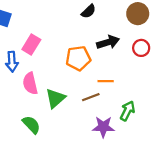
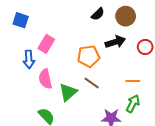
brown circle: (138, 14) -> (126, 16), moved
orange line: (106, 81) -> (133, 81), moved
brown line: (91, 97) -> (92, 83), moved, turned 56

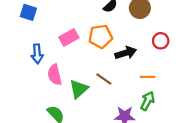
black arrow: (115, 42) -> (126, 53), moved
pink rectangle: (46, 44) -> (69, 38), moved, turned 30
orange pentagon: (89, 56) -> (101, 36), moved

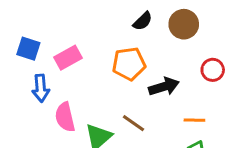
blue square: (28, 12) -> (28, 49), moved
pink rectangle: (69, 38) -> (68, 58), moved

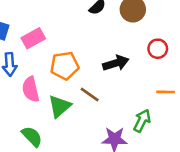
orange pentagon: (129, 64) -> (65, 66), moved
orange line: (194, 120) -> (166, 92), moved

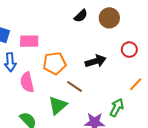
pink rectangle: (33, 38) -> (29, 41), turned 30
orange line: (166, 92) -> (136, 84), turned -48
green triangle: (59, 106) -> (58, 105), moved

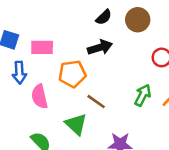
black arrow: (96, 61) -> (100, 47), moved
green triangle: (58, 105) -> (76, 124), turned -36
green arrow: (117, 108) -> (143, 95), moved

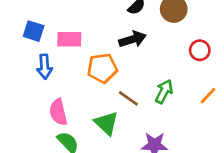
green arrow: (143, 95) -> (164, 91), moved
pink semicircle: (40, 96) -> (58, 112), moved

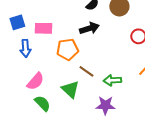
blue square: (34, 31) -> (17, 22), turned -35
green arrow: (164, 91) -> (112, 80), moved, turned -120
pink semicircle: (58, 112) -> (35, 81), turned -126

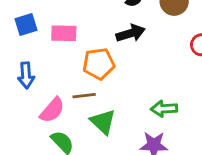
blue arrow: (25, 48) -> (26, 75), moved
brown line: (86, 71) -> (84, 96), moved, turned -42

